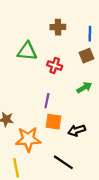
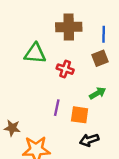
brown cross: (58, 27) -> (69, 27), size x1.5
orange square: (54, 122) -> (80, 115), moved

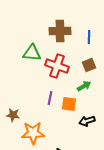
brown square: (100, 58) -> (89, 65), moved
red cross: (65, 69) -> (57, 66), size x1.6
black arrow: (89, 140) -> (87, 121), moved

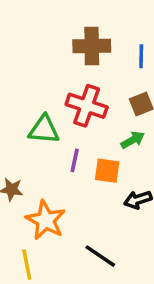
green triangle: (32, 53) -> (44, 130), moved
orange star: (33, 133) -> (46, 220), turned 30

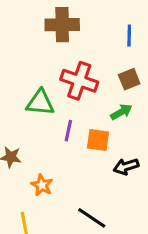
brown cross: (92, 46) -> (62, 25), moved
orange star: (46, 220) -> (42, 185), size x0.6

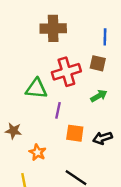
brown square: (129, 79) -> (98, 63), moved, turned 35
red cross: (79, 81) -> (66, 72), turned -36
orange square: (98, 140) -> (75, 133), moved

